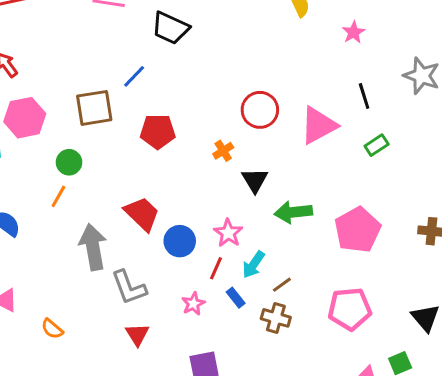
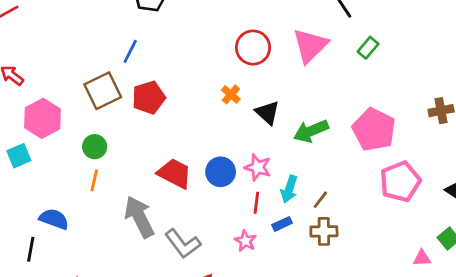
red pentagon: (158, 131) -> (149, 98), moved
blue circle: (180, 241) -> (221, 172), moved
blue rectangle: (236, 298) -> (282, 224), turned -60
pink pentagon: (350, 309) -> (400, 182), moved

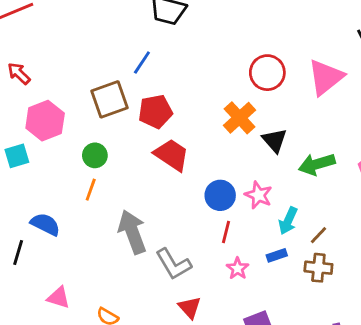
orange cross: (231, 94) -> (239, 118), size x1.6
red trapezoid: (175, 173) -> (172, 155), moved
red line: (256, 203) -> (226, 232), moved

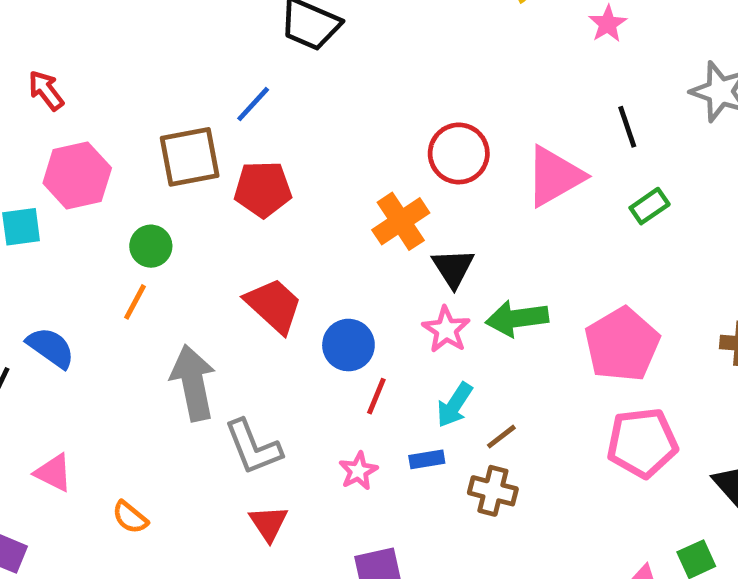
red trapezoid: (172, 155) -> (274, 305), moved
pink star: (258, 195) -> (446, 330), moved
red line: (226, 232) -> (376, 396), moved

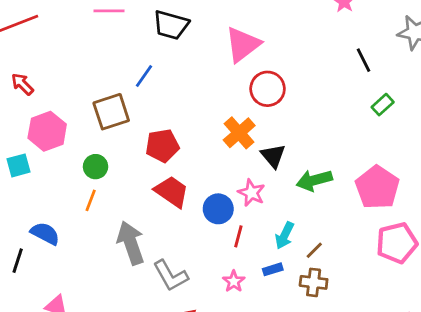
pink triangle: (555, 176) -> (243, 44), moved
red pentagon: (263, 189) -> (162, 146), moved
pink star: (446, 330) -> (251, 193), moved

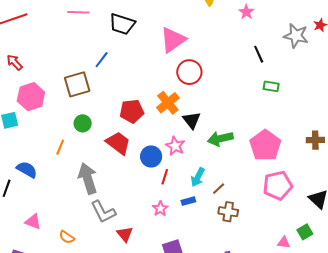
green rectangle: (383, 105) -> (271, 86), turned 49
red pentagon: (162, 146) -> (132, 111), moved
green circle: (96, 167) -> (83, 123), moved
gray L-shape: (171, 276) -> (103, 212), moved
brown cross: (314, 282) -> (228, 212), moved

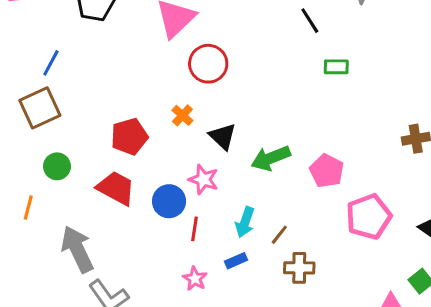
blue line: (102, 60) -> (51, 63), moved
orange cross: (168, 103) -> (182, 115), size x0.6
pink pentagon: (265, 145) -> (327, 171), moved, size x0.7

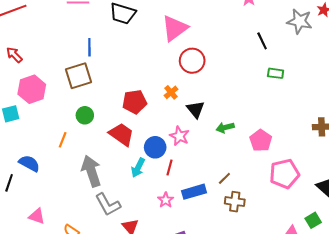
blue line: (51, 63) -> (89, 47), turned -36
green arrow: (271, 158) -> (225, 128), size x0.7
cyan arrow: (245, 222) -> (138, 168), moved
blue rectangle: (236, 261) -> (194, 192), size x1.6

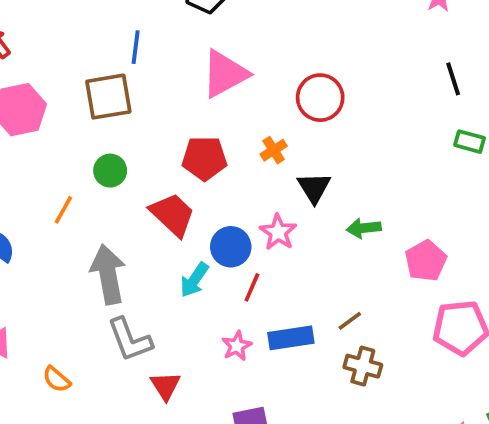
pink triangle: (175, 28) -> (225, 74), moved

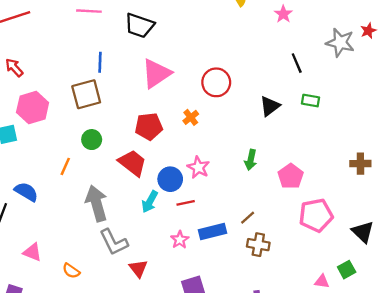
black triangle: (314, 188) -> (270, 106), moved, turned 30
green arrow: (364, 228) -> (251, 160), turned -66
red line: (252, 287) -> (186, 203), turned 60

